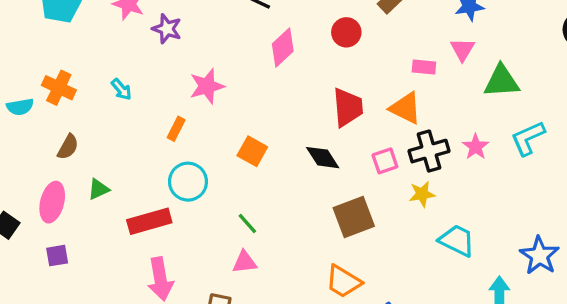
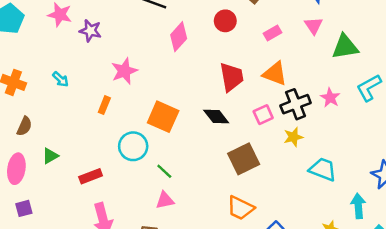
pink rectangle: (424, 67) -> (273, 33), moved, turned -30
orange square: (252, 151) -> (163, 117), size x1.4
cyan circle: (188, 182) -> (133, 146), moved
red rectangle: (149, 221) -> (91, 176), size x0.7

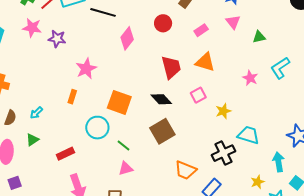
green triangle: (345, 47) -> (259, 37), size x0.6
cyan arrow: (60, 79) -> (36, 113), moved, turned 96
black cross: (296, 104) -> (223, 153), moved
brown square: (244, 159) -> (162, 131), moved

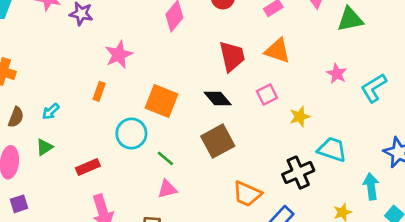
green triangle: (259, 37) -> (350, 19), size x1.5
cyan L-shape: (280, 68) -> (374, 88), moved

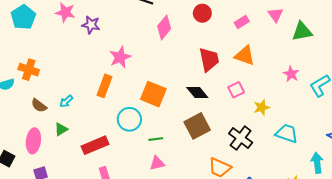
orange rectangle: (99, 91) -> (104, 86), size x1.5
brown semicircle: (16, 117) -> (39, 106), turned 105
green line: (165, 158) -> (156, 139), turned -48
red rectangle: (88, 167) -> (95, 145), size x1.4
black cross: (298, 173) -> (241, 138), moved, turned -30

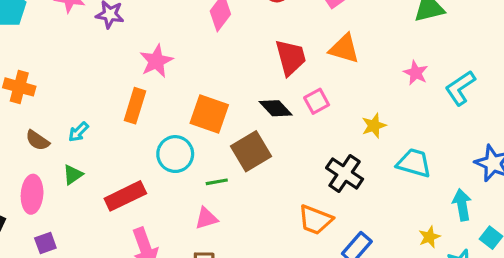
pink square: (236, 90) -> (317, 101), moved
brown square: (197, 126) -> (251, 151), moved
pink triangle: (157, 163) -> (206, 218), moved

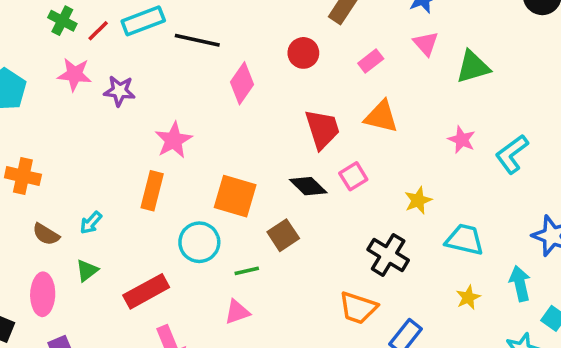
brown square: (251, 151) -> (283, 235), size x0.7
yellow star: (429, 237) -> (468, 297), moved

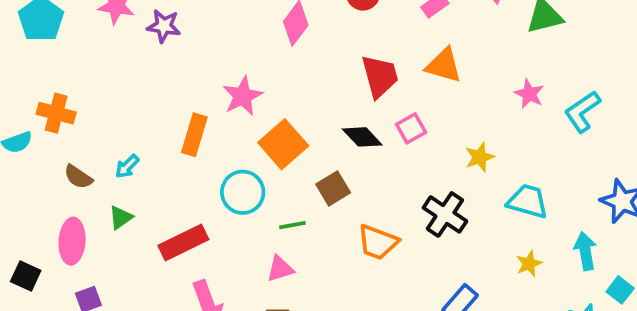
pink star: (174, 140) -> (243, 96), moved
orange square: (235, 196) -> (283, 144), turned 30
orange trapezoid: (358, 308) -> (378, 242), moved

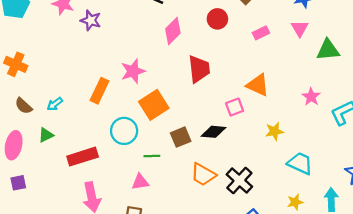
orange triangle: (444, 65) -> (258, 85), moved
red trapezoid: (380, 76) -> (199, 69), moved
black diamond: (362, 137) -> (213, 132), moved, turned -50
black cross: (445, 214) -> (239, 180), moved

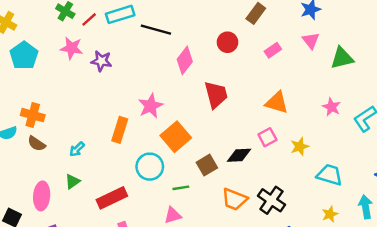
brown semicircle: (23, 106) -> (36, 144), moved
pink square: (235, 107) -> (267, 137), moved

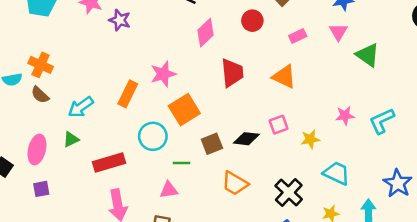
green triangle: (342, 58) -> (368, 55), turned 40
orange triangle: (277, 103) -> (284, 77), moved
pink star: (332, 107) -> (345, 116), moved, turned 30
cyan arrow: (77, 149) -> (81, 107), size x1.5
black cross: (271, 200) -> (289, 192), moved

